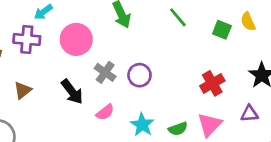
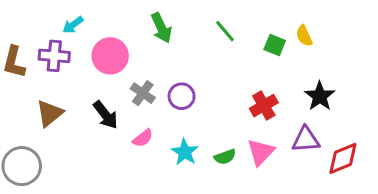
brown triangle: (23, 90) -> (50, 113), size x1.4
purple triangle: (249, 114) -> (306, 140), size x1.4

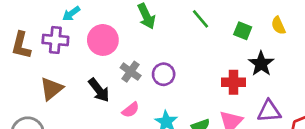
yellow semicircle: (304, 36) -> (278, 25), moved
black star: (320, 96) -> (261, 64), moved
red cross: (264, 106) -> (233, 82), turned 30

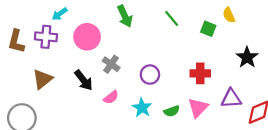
yellow semicircle: (278, 25) -> (229, 15), moved
black star: (261, 64) -> (247, 57), moved
purple circle: (164, 74) -> (150, 75), moved

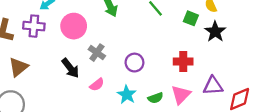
black star: (247, 57) -> (215, 32), moved
brown triangle: (42, 79) -> (18, 67), moved

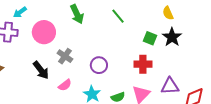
green square: (191, 18) -> (150, 38), moved

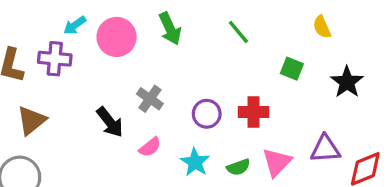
pink circle: (44, 32) -> (117, 37), moved
black star: (172, 37) -> (347, 82), moved
red cross: (143, 64) -> (253, 112), moved

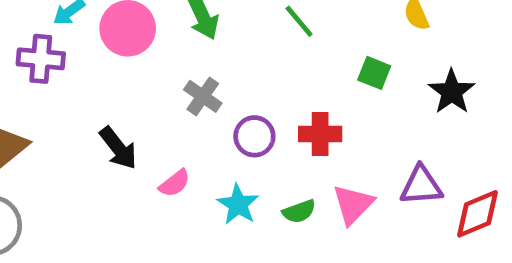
gray cross: (150, 99) -> (203, 96), moved

